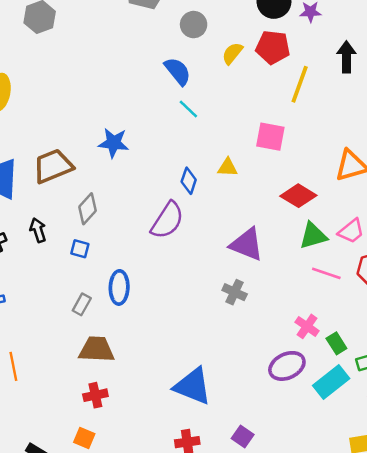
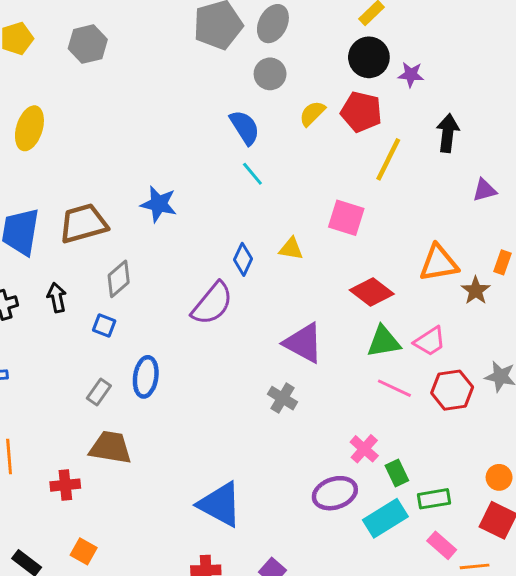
red cross: (95, 395) -> (65, 485), moved

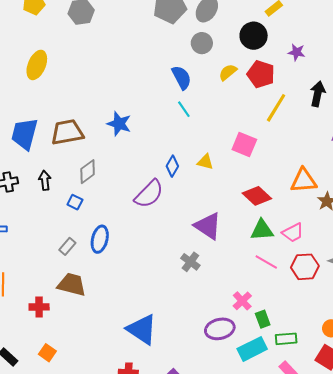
black circle: (369, 57) -> (254, 36), moved

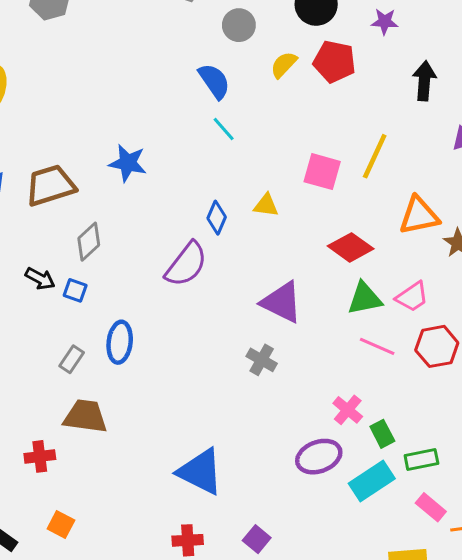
yellow line: (276, 108) -> (375, 156), moved
black arrow: (45, 180) -> (40, 279), moved, turned 132

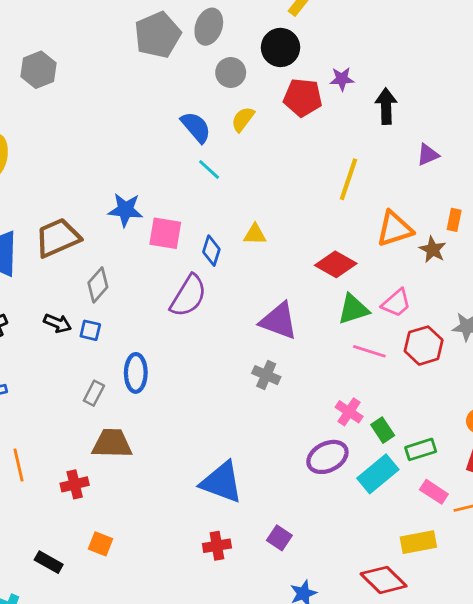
purple star: (385, 22) -> (342, 79), moved
gray circle: (239, 25) -> (231, 72), moved
yellow semicircle: (284, 65) -> (243, 119), moved
pink square: (322, 172) -> (165, 233), moved

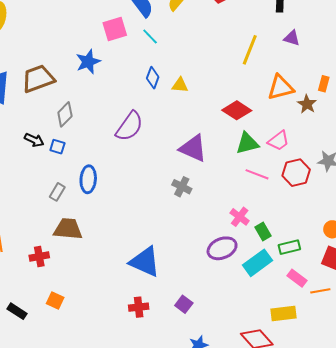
purple triangle: (428, 155) -> (292, 38), moved, turned 36
blue star: (125, 210) -> (88, 62), turned -30
pink square: (165, 233) -> (115, 29), moved, turned -30
blue diamond: (211, 251) -> (153, 78), moved

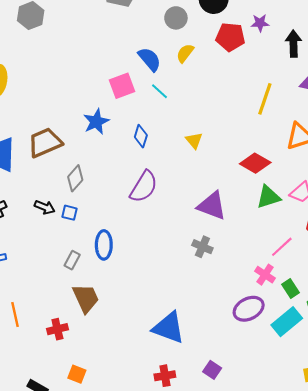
blue diamond: (153, 78) -> (141, 136), moved
yellow triangle: (180, 85) -> (194, 140), turned 48
pink line: (257, 174) -> (282, 247), moved, turned -60
brown trapezoid: (68, 229) -> (86, 298), turned 64

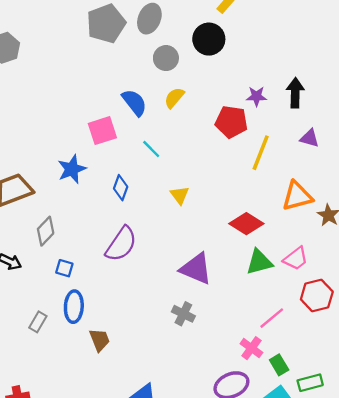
purple star: (260, 23) -> (256, 96), moved
red pentagon: (230, 37) -> (231, 122), moved
cyan line: (159, 91) -> (151, 149), moved
blue square: (69, 213) -> (64, 268), moved
brown trapezoid: (86, 298) -> (100, 340), moved, size x0.7

